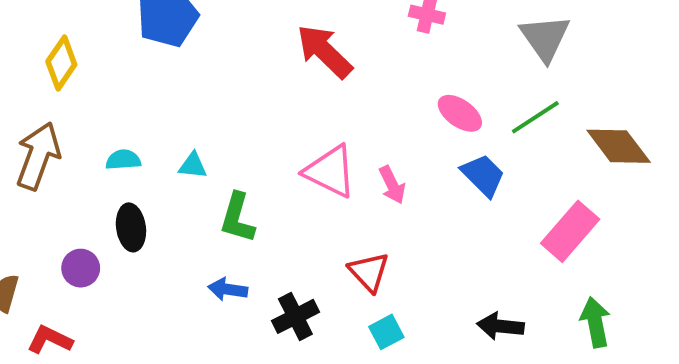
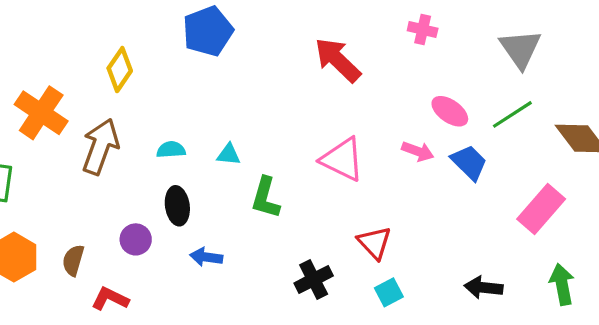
pink arrow: (392, 185) -> (418, 151), moved, turned -44
blue arrow: (228, 289) -> (206, 257), moved

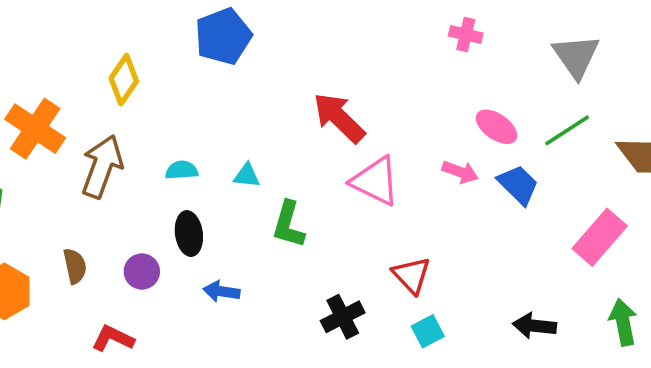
red arrow: (338, 60) -> (339, 118), moved
brown semicircle: (73, 260) -> (75, 266), moved, turned 152

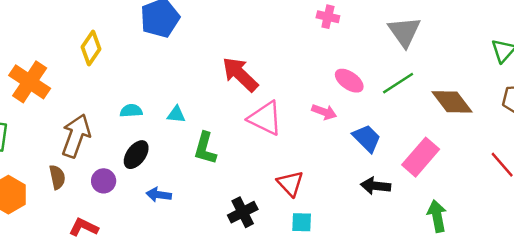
brown arrow: (102, 167) -> (76, 136), moved
blue trapezoid: (518, 185) -> (367, 138), moved
black ellipse: (189, 234) -> (136, 155), turned 44
black arrow: (534, 326) -> (376, 186), moved
cyan square: (428, 331) -> (302, 222), turned 30

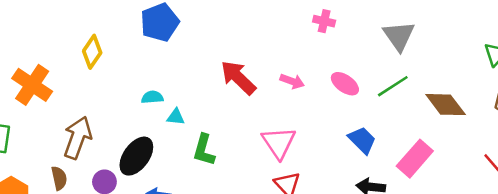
cyan semicircle: (131, 111) -> (152, 97), moved
pink arrow: (324, 112) -> (292, 81), moved
pink triangle: (265, 118) -> (279, 143), moved, turned 30
black ellipse: (136, 155) -> (136, 156), size x1.4

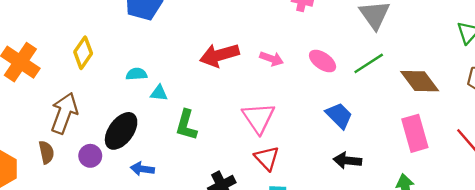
yellow diamond: (92, 52) -> (83, 53), moved
red arrow: (238, 78) -> (219, 55), turned -60
pink rectangle: (415, 159) -> (415, 133), moved, turned -57

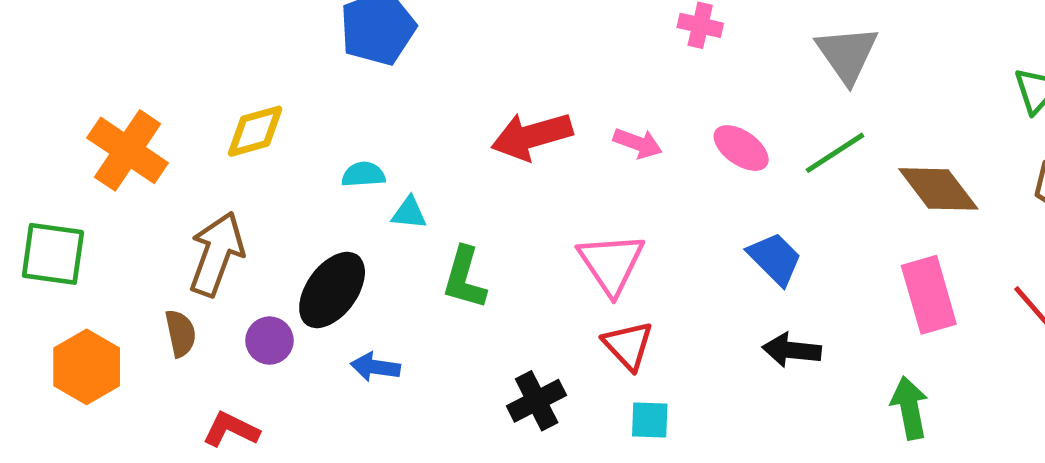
yellow diamond: (83, 53) -> (255, 131), turned 40

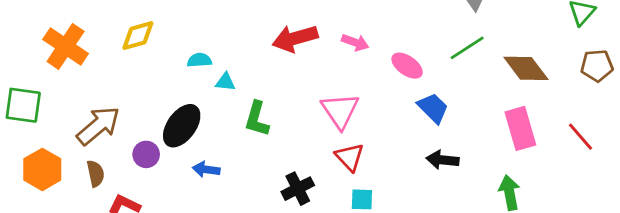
pink ellipse: (741, 148) -> (407, 66), moved
brown arrow: (217, 254) -> (98, 126), moved, turned 30
brown semicircle: (180, 333) -> (96, 174), moved

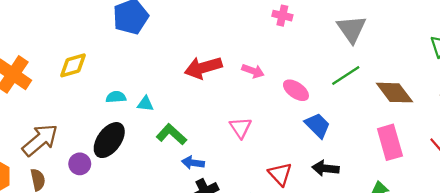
cyan semicircle: (199, 60) -> (116, 97), moved
pink triangle: (340, 111) -> (241, 128), size x0.7
green L-shape: (257, 119) -> (171, 134), turned 116
red triangle: (350, 157) -> (280, 174), moved
blue arrow: (206, 169) -> (193, 163), moved

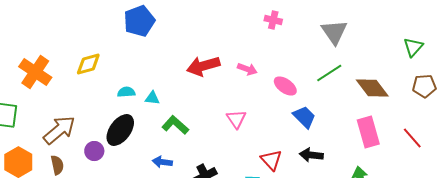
blue arrow: (193, 163) -> (162, 162), moved

